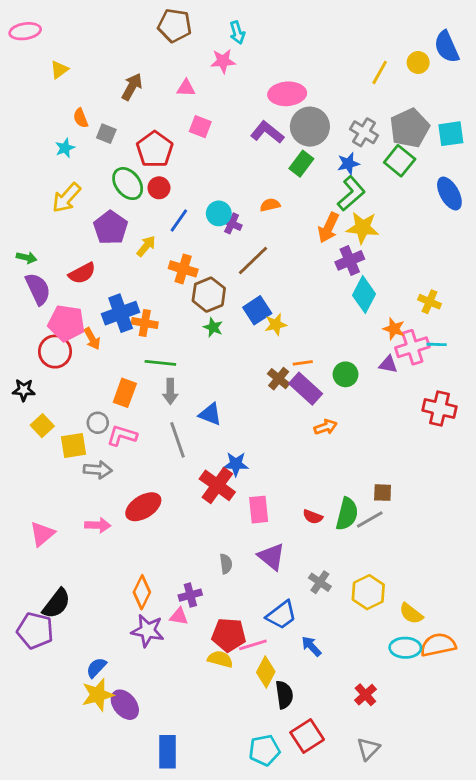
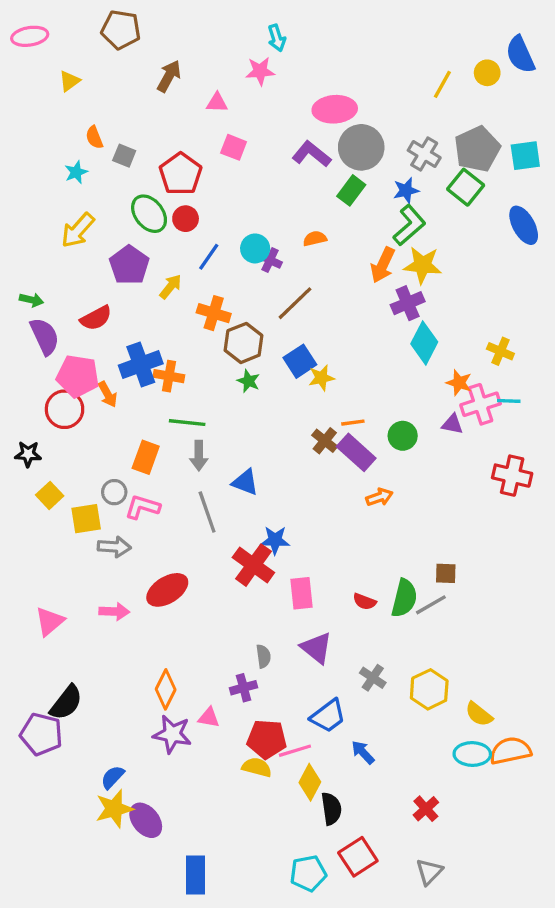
brown pentagon: (175, 25) -> (121, 30), moved
brown arrow: (132, 87) -> (169, 76), moved
purple cross: (190, 595) -> (244, 688), moved

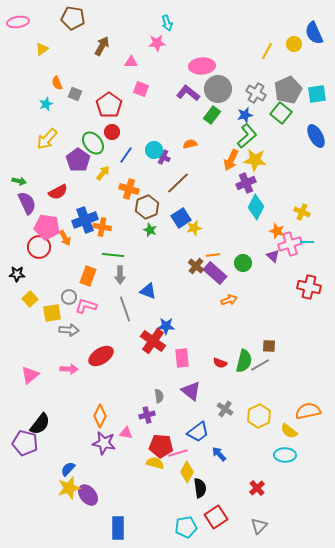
green ellipse: (149, 214) -> (93, 143), moved
purple triangle: (452, 424) -> (273, 256), turned 32
orange semicircle: (510, 751) -> (308, 411), moved

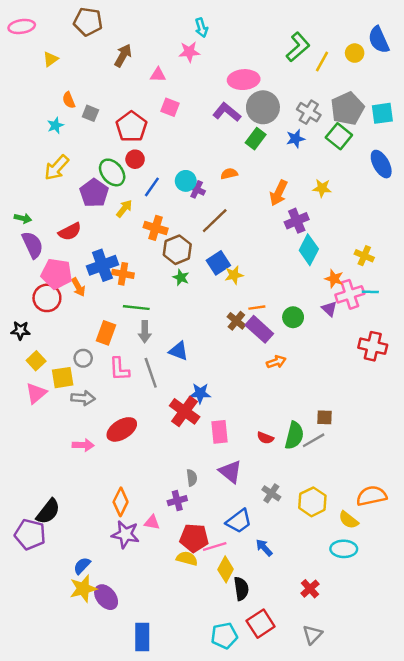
green L-shape: (247, 136) -> (298, 47), moved
yellow star: (255, 160) -> (322, 188), moved, size x0.7
pink L-shape: (86, 306) -> (119, 369), moved, turned -110
pink triangle: (30, 375) -> (36, 393), moved

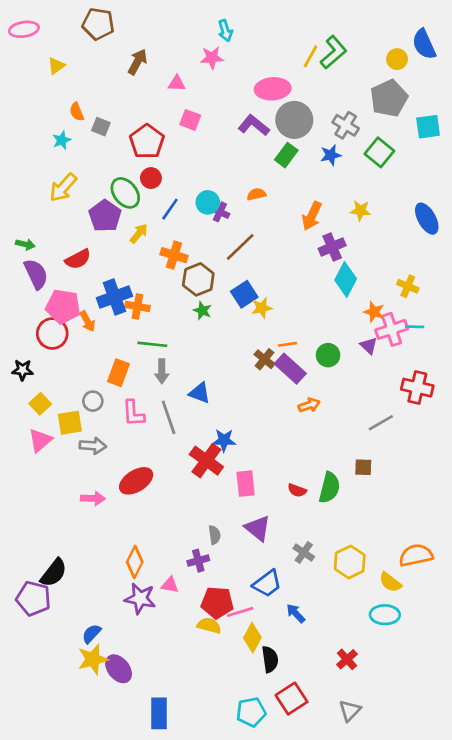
yellow line: (322, 61) -> (310, 56), moved
gray pentagon: (347, 109) -> (389, 98), moved
blue ellipse: (381, 164) -> (427, 219), moved
gray line: (314, 440) -> (381, 423), moved

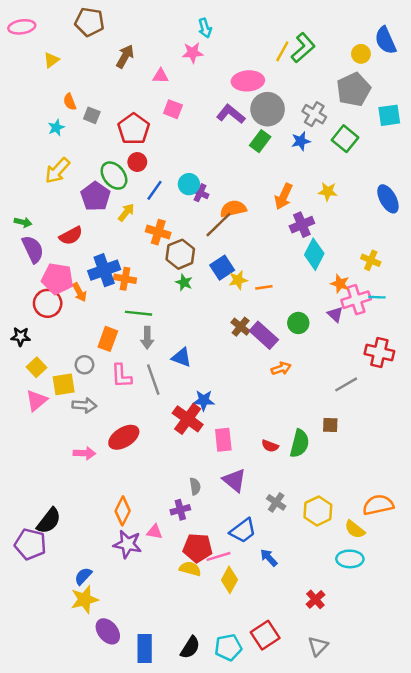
orange semicircle: (256, 194) -> (233, 209), moved, size x1.5
orange line: (288, 344) -> (264, 287), moved
black semicircle: (270, 659) -> (190, 647), moved, turned 40
purple ellipse: (119, 669) -> (108, 631), moved

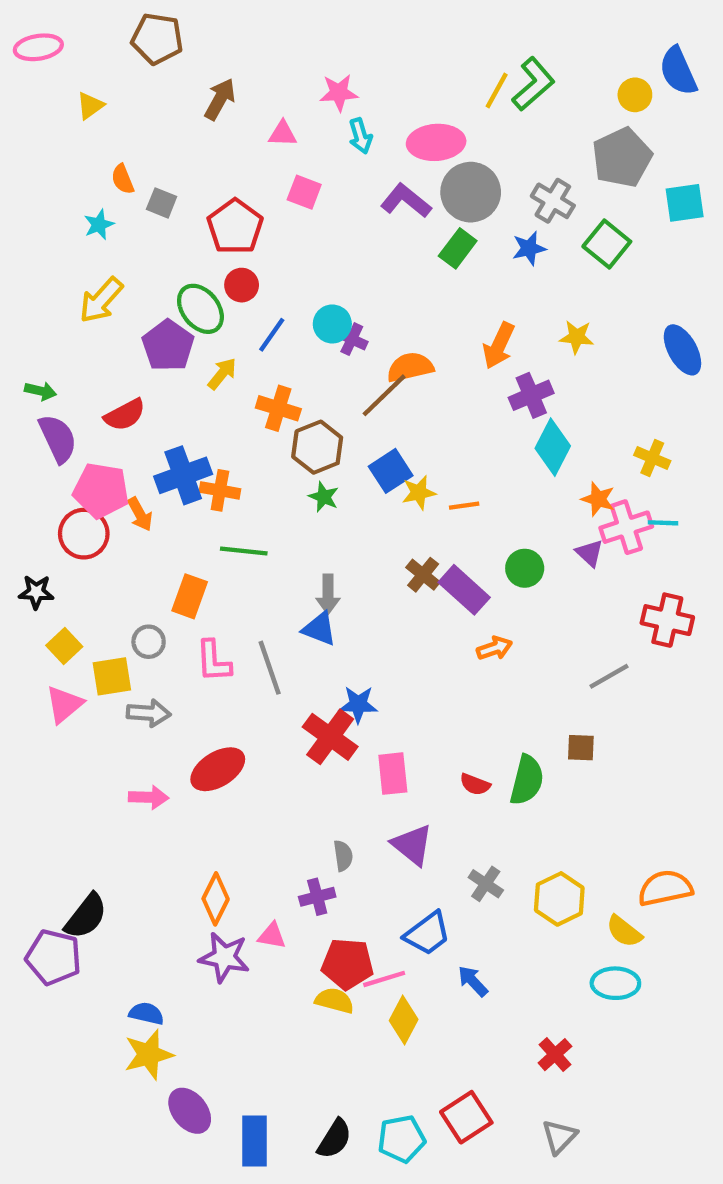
cyan arrow: (205, 28) -> (360, 136), moved
gray arrow: (147, 338) -> (328, 594), moved
blue semicircle: (83, 576) -> (146, 1013), turned 60

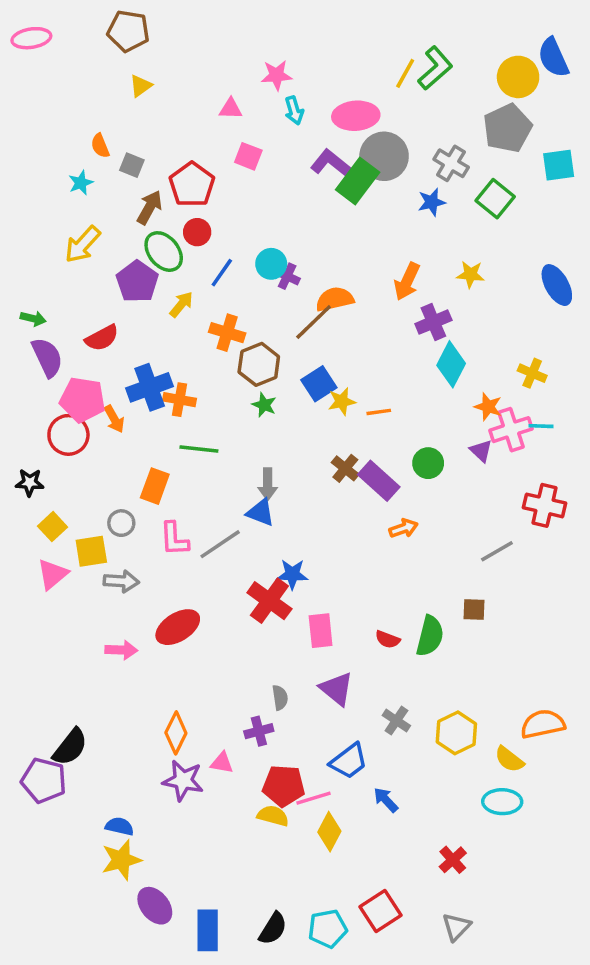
yellow circle: (635, 95) -> (518, 77), size x1.5
brown arrow: (220, 99) -> (150, 207), moved
yellow triangle: (90, 106) -> (141, 86), moved
green rectangle: (458, 248) -> (358, 181), moved, size x1.4
gray line: (270, 668) -> (220, 544), turned 75

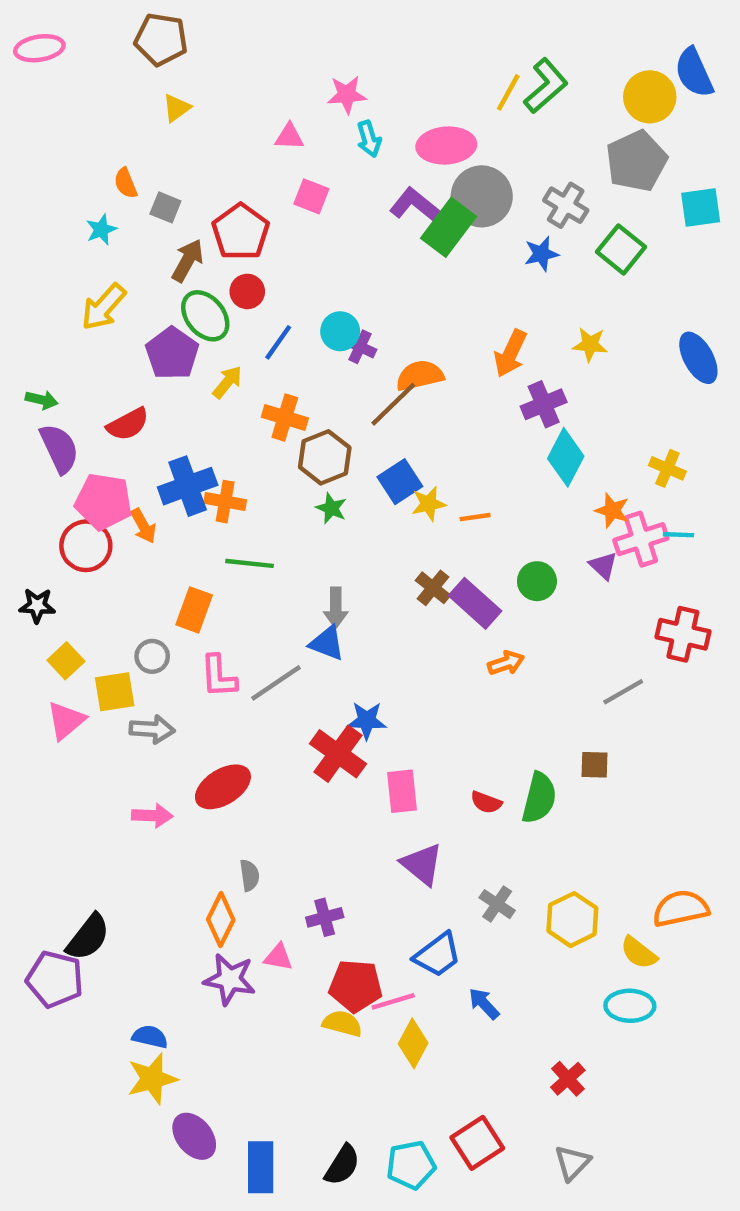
gray semicircle: (280, 698) -> (249, 875), moved

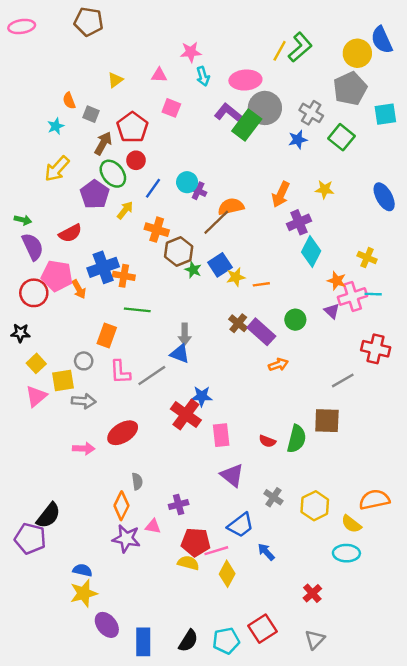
yellow triangle: (176, 108) -> (115, 80), moved
green star: (331, 508) -> (193, 270), moved
red circle: (86, 546) -> (34, 293), moved
brown square: (594, 765) -> (327, 421), size x1.6

